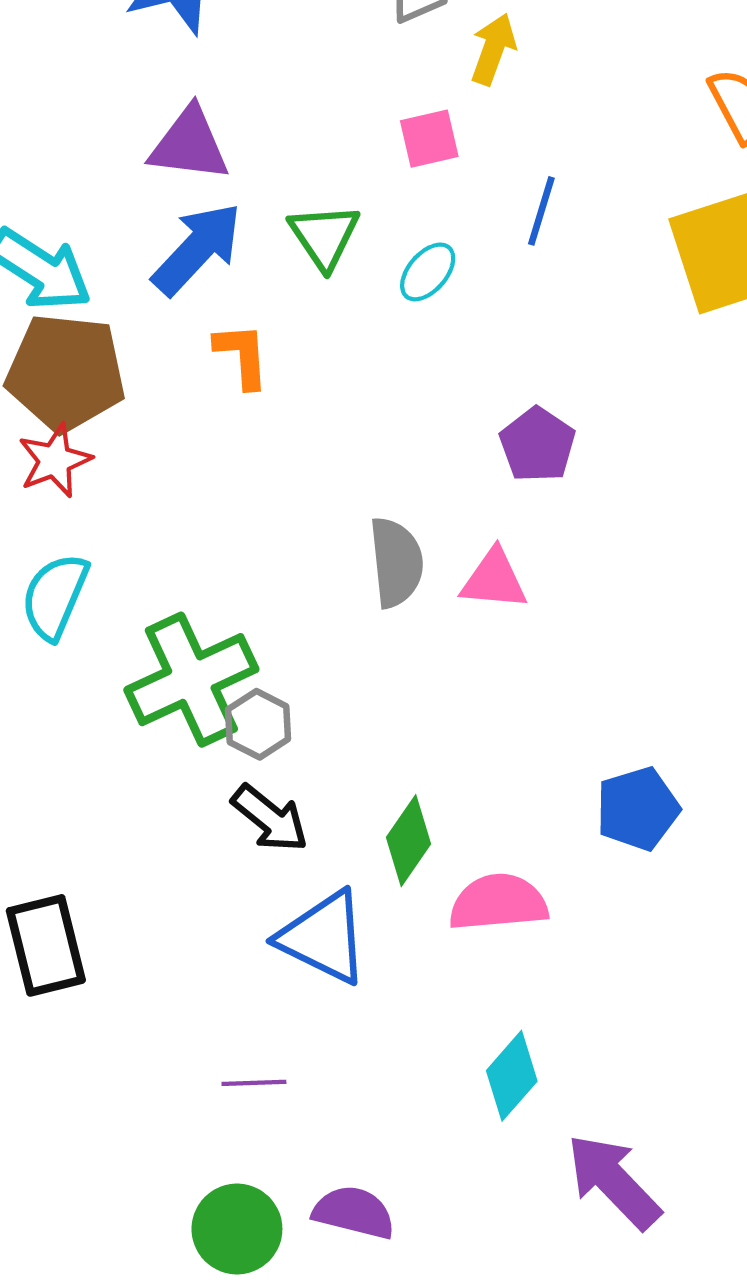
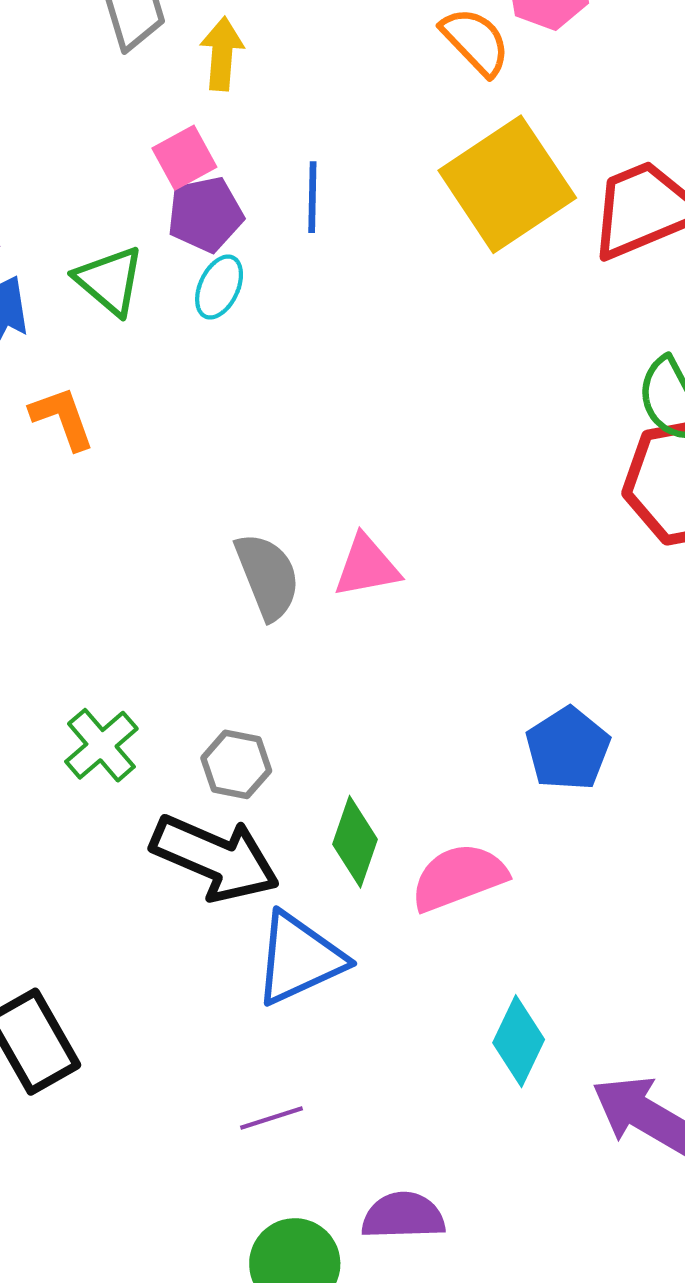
purple pentagon: (537, 445) -> (205, 214), moved, turned -30
green cross: (191, 680) -> (101, 745), size x0.6
gray hexagon: (258, 724) -> (236, 764), moved
black arrow: (270, 818) -> (215, 858), size x1.5
blue triangle: (323, 937) -> (299, 958), turned -35

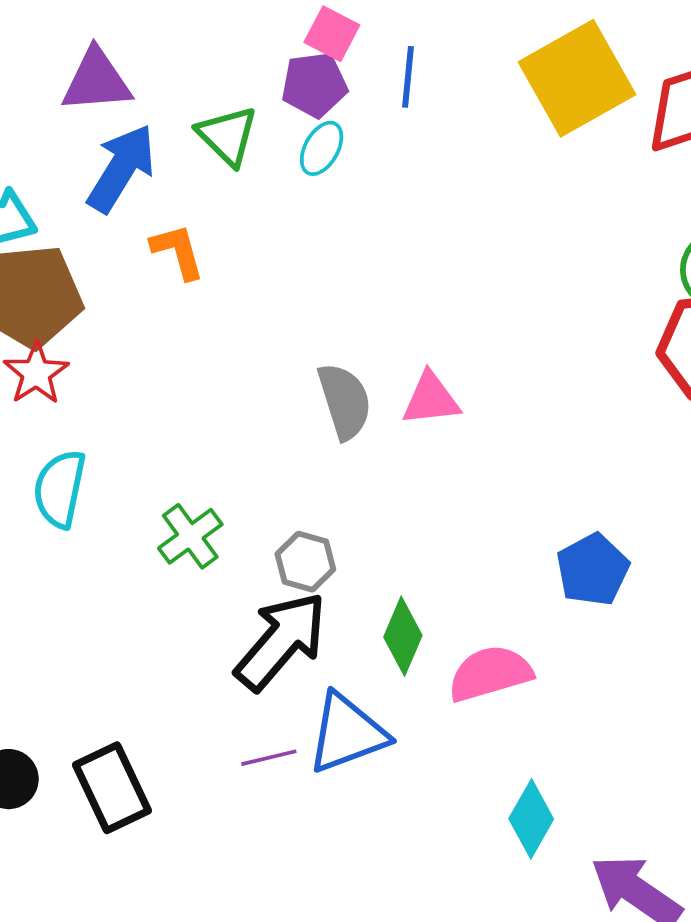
pink square: (184, 158) -> (332, 34), moved, turned -38
black arrow: (215, 858) -> (281, 641), turned -77
purple line: (272, 1118) -> (269, 758), moved

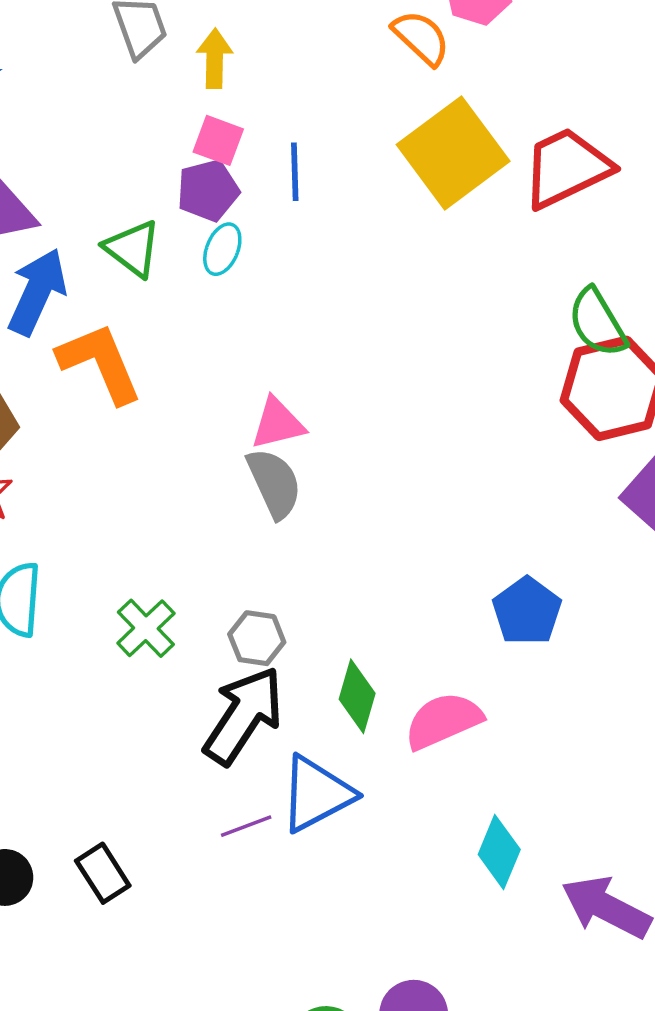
orange L-shape: (178, 251) -> (100, 363), size x1.6
pink triangle: (431, 399) -> (278, 423), moved
black rectangle: (112, 788) -> (103, 873), size x0.7

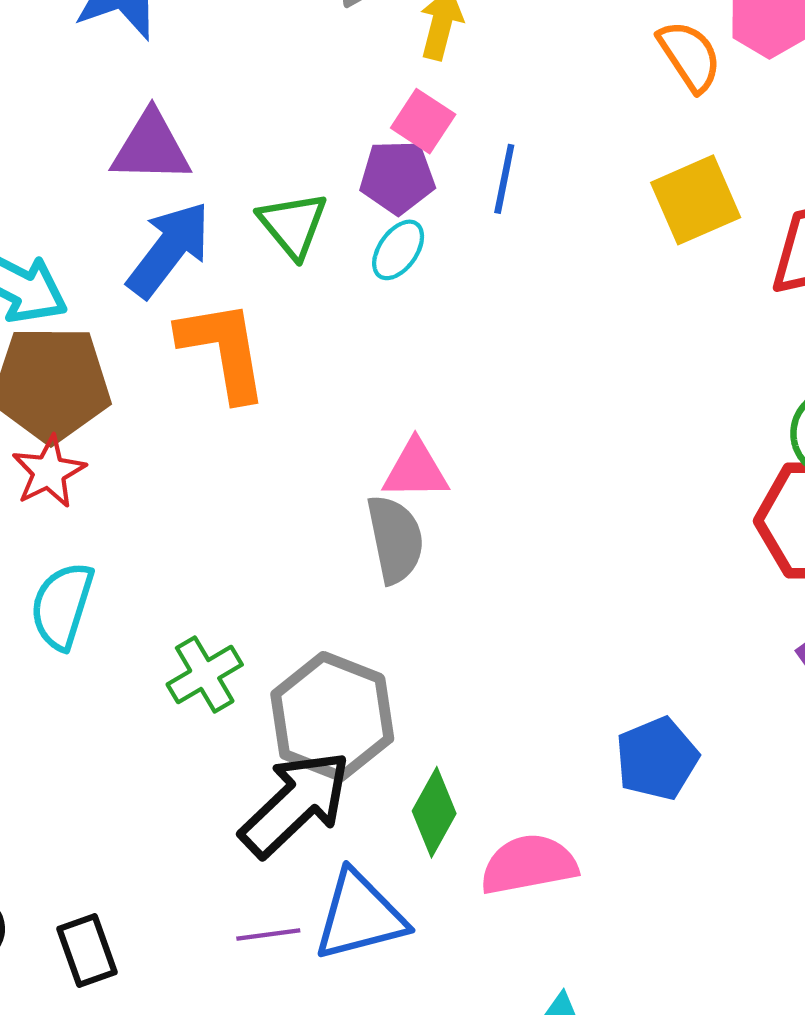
yellow square: (453, 153) -> (696, 200), size x0.7
gray hexagon: (257, 638) -> (332, 716), size x1.8

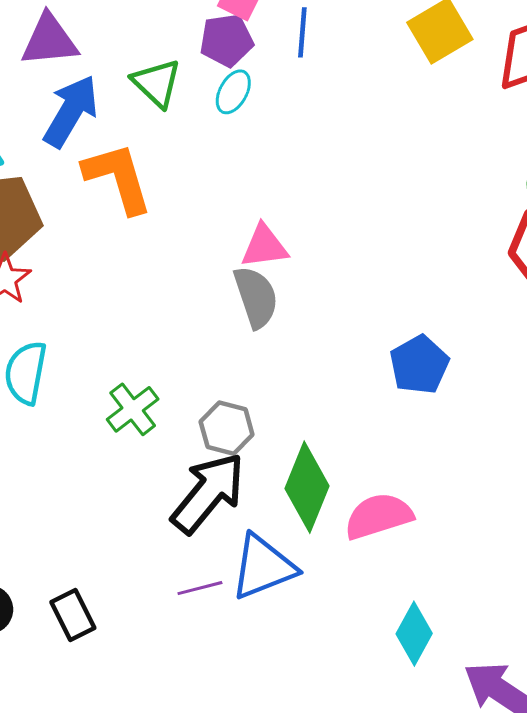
gray hexagon: (332, 716) -> (227, 428), size x0.6
blue pentagon: (657, 759) -> (419, 365), moved
green diamond: (434, 812) -> (307, 487), size x1.4

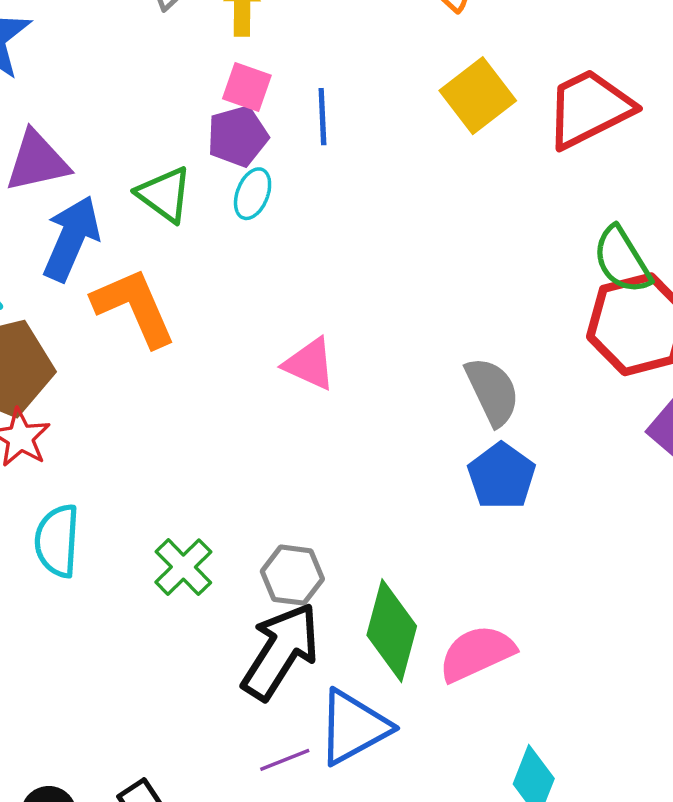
pink triangle: (264, 246) -> (310, 364), turned 39
gray semicircle: (256, 297) -> (492, 391), moved

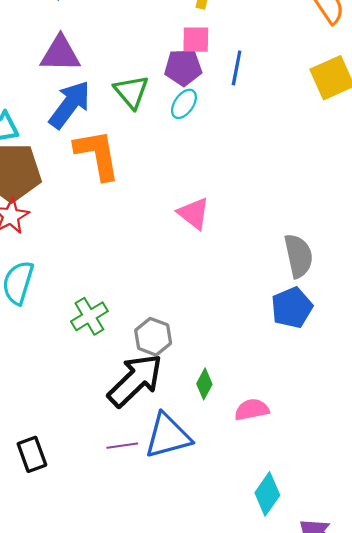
pink square: (247, 87) -> (196, 40), turned -32
green diamond: (392, 631) -> (204, 384), size x0.5
pink semicircle: (477, 653) -> (252, 410), size x0.7

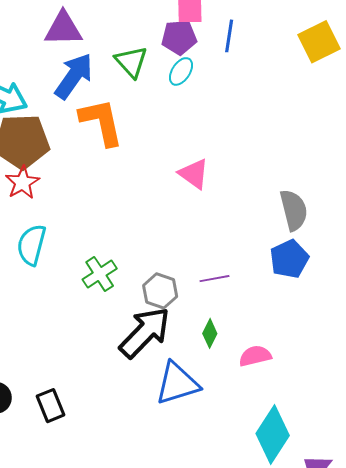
purple line: (122, 446) -> (215, 279), moved
cyan diamond: (267, 494) -> (273, 435), size x1.4

